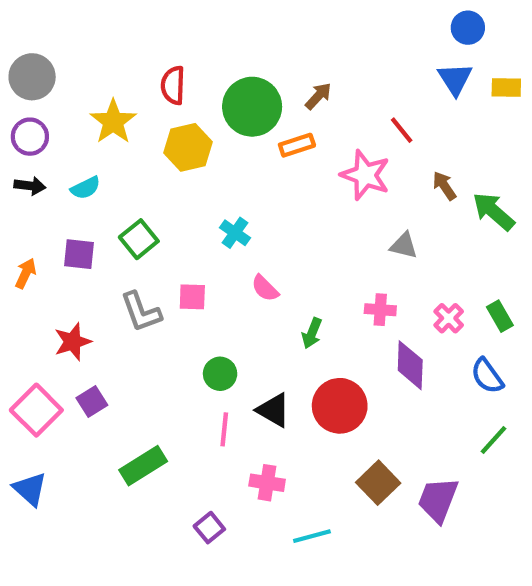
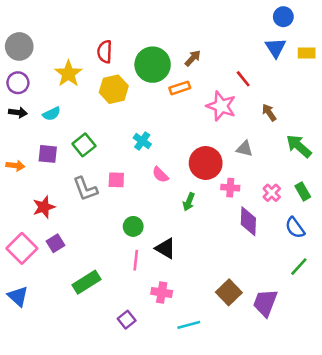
green arrow: (494, 211) -> (299, 146), moved
orange arrow: (26, 273) -> (15, 166), turned 72
red circle: (340, 406) -> (206, 163), moved

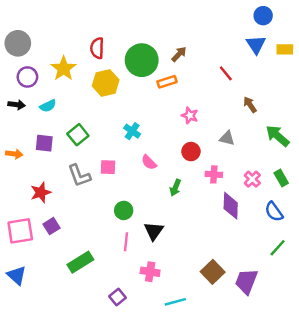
purple circle: (18, 83) -> (27, 77), moved
pink star: (221, 106) -> (190, 115), moved, size x0.6
red circle: (206, 163) -> (191, 152), size x0.6
pink square: (22, 248) -> (20, 231), turned 36
black triangle: (166, 248) -> (154, 231), turned 35

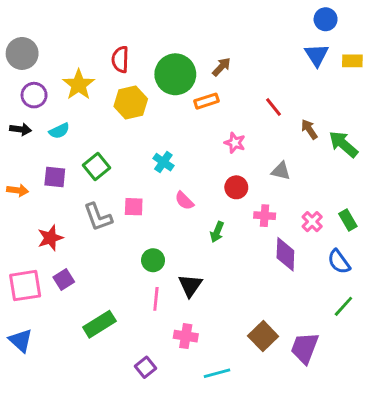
red line: (226, 73) -> (273, 107), moved
green arrow: (278, 136) -> (343, 144), moved

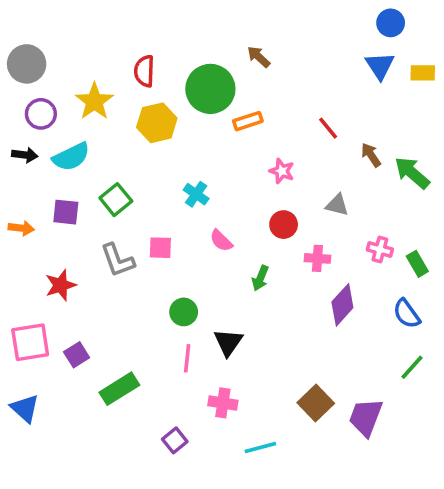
brown arrow: (221, 67) -> (259, 57), moved, turned -90
cyan semicircle: (59, 131) -> (71, 157), size x1.5
pink cross: (312, 222) -> (380, 249), moved, turned -30
purple diamond: (285, 254) -> (342, 305), turned 40
purple square: (64, 280) -> (77, 355), moved

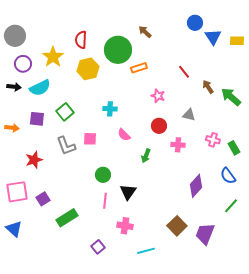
blue circle: (391, 23) -> (195, 23), moved
cyan cross: (196, 194) -> (110, 109), turned -32
purple diamond: (342, 305) -> (196, 186), moved

